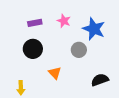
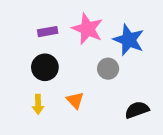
pink star: (64, 21) -> (87, 29), size x1.6
yellow arrow: (21, 88) -> (38, 104), moved

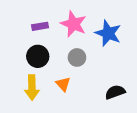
gray circle: (108, 69) -> (77, 57), moved
yellow arrow: (38, 104) -> (32, 88), size x1.5

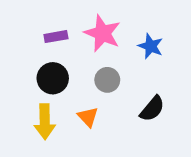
blue star: (108, 33) -> (151, 46), size x0.7
black semicircle: (115, 92) -> (152, 109), moved, turned 150

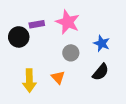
blue star: (151, 46) -> (102, 43), moved
black circle: (53, 78) -> (19, 37), moved

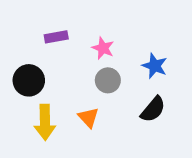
pink star: (68, 22) -> (103, 48), moved, size x0.6
black circle: (19, 37) -> (29, 80), moved

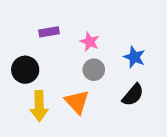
orange triangle: (88, 117) -> (77, 102), size x1.4

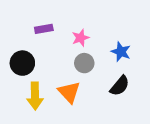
pink star: (90, 42) -> (80, 38), turned 30

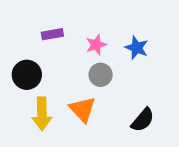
blue star: (121, 52) -> (137, 48), moved
black semicircle: (120, 86) -> (143, 120), moved

